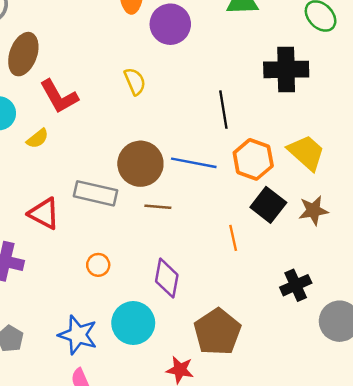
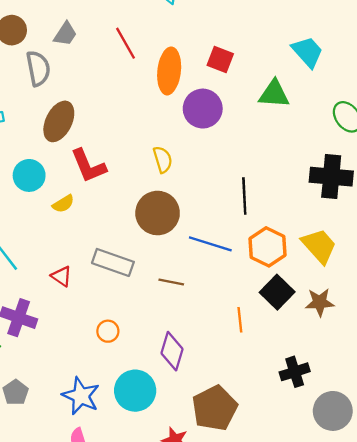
black cross: (286, 69) -> (331, 177), moved
brown circle: (140, 164) -> (158, 213), moved
red triangle: (44, 214) -> (62, 276), size x0.7

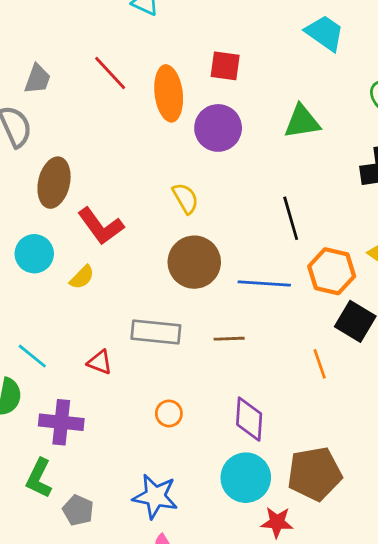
green triangle: (274, 94) -> (302, 122), moved
cyan circle: (135, 391) -> (246, 478), moved
brown pentagon: (215, 408) -> (315, 474), turned 30

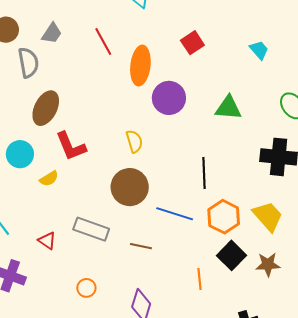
cyan trapezoid: (325, 33) -> (259, 50), size x0.7
red square: (225, 66) -> (192, 43), moved, turned 35

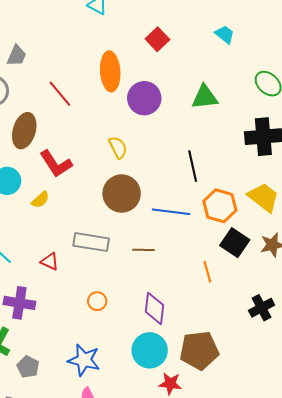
red line: (103, 41) -> (60, 94), moved

